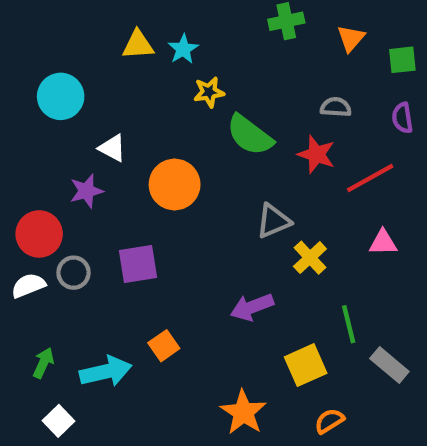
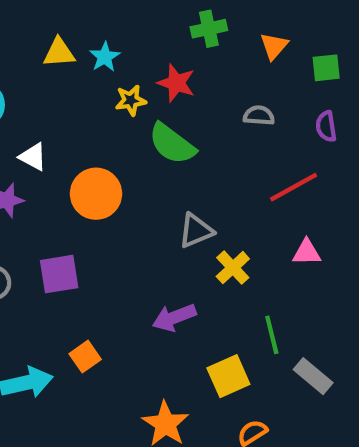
red star: (316, 154) -> (176, 83), moved

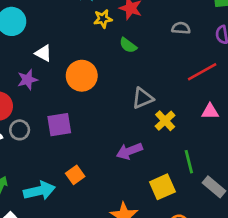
green semicircle: (172, 144) -> (128, 45), size x0.6

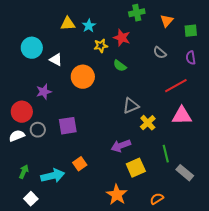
gray semicircle: (181, 28) -> (160, 53), turned -144
white triangle: (43, 53) -> (56, 60), moved
orange circle: (82, 76) -> (83, 77), moved
pink triangle: (210, 111) -> (182, 116), size x1.5
yellow square: (162, 187) -> (136, 168), moved

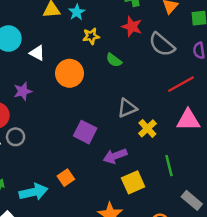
red star: (122, 38) -> (132, 27), moved
gray semicircle: (160, 53) -> (162, 45), size x1.6
purple square: (68, 126) -> (85, 132), moved, turned 36
gray rectangle: (185, 173) -> (192, 200), moved

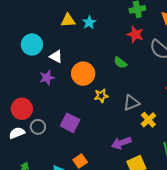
yellow star: (91, 36) -> (101, 96), moved
purple star: (23, 91) -> (47, 78), moved
purple square: (85, 132) -> (70, 123), moved

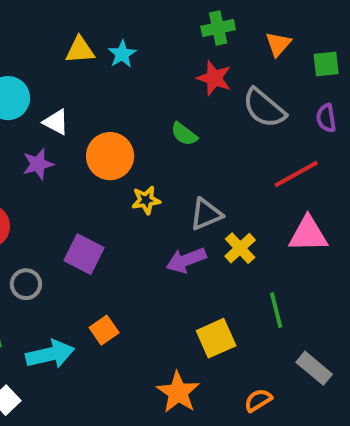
gray circle: (38, 127) -> (26, 284), moved
purple arrow: (121, 143) -> (186, 260), moved

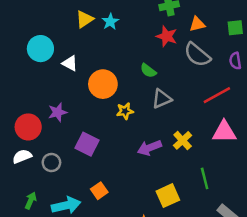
orange triangle: (278, 44) -> (197, 24), moved, turned 35
yellow triangle: (80, 50) -> (85, 19), turned -30
purple star: (38, 164) -> (58, 112), moved
gray triangle: (206, 214) -> (162, 99), moved

